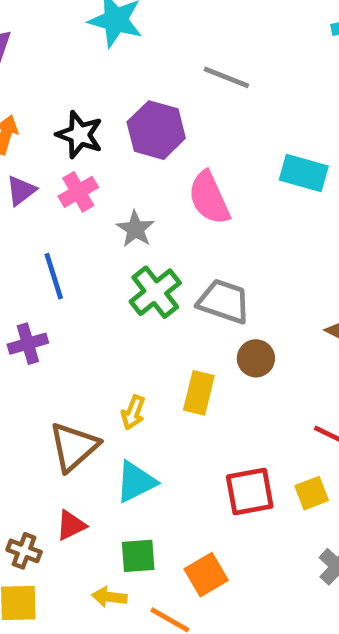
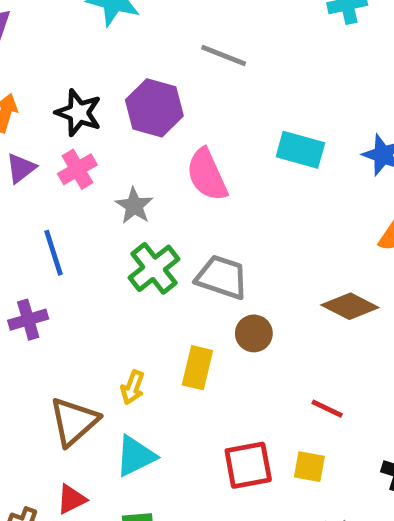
yellow square: (312, 493) -> (309, 467), turned 32

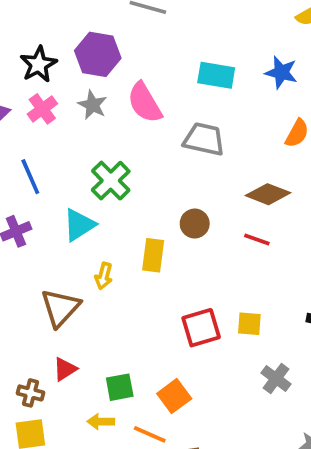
black star: (79, 113) -> (39, 64), turned 30
gray star: (134, 206) -> (93, 105), moved
gray trapezoid: (222, 277) -> (204, 139), moved
red line: (327, 409) -> (257, 239), moved
cyan triangle: (135, 456) -> (79, 225), moved

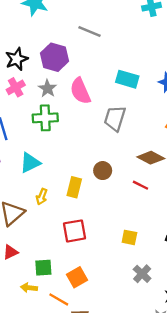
gray trapezoid: (204, 139) -> (115, 118), turned -92
green cross: (111, 181) -> (45, 118), moved, turned 35
red square: (201, 328) -> (75, 231), moved

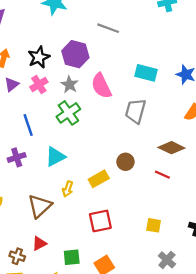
green cross: (45, 118) -> (68, 113), turned -30
yellow rectangle: (74, 187) -> (99, 179), turned 48

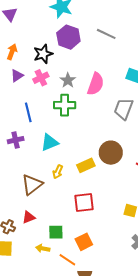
purple hexagon: (75, 54) -> (68, 37), moved
pink semicircle: (101, 86) -> (96, 84), turned -140
green cross: (68, 113) -> (65, 105), turned 30
brown circle: (125, 162) -> (111, 153), size x1.5

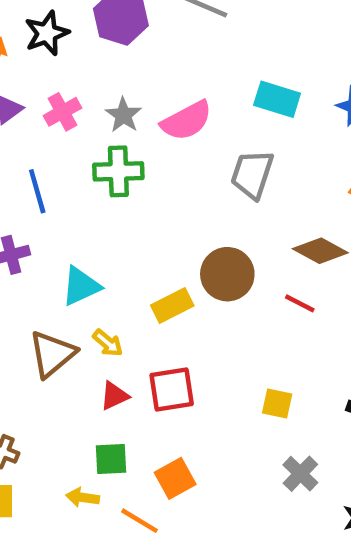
black star: (43, 54) -> (47, 33), moved
pink semicircle: (96, 84) -> (187, 121), turned 45
cyan triangle: (50, 142) -> (81, 286), moved
yellow arrow: (58, 172) -> (108, 343), moved, turned -72
red triangle: (29, 217) -> (114, 396), moved

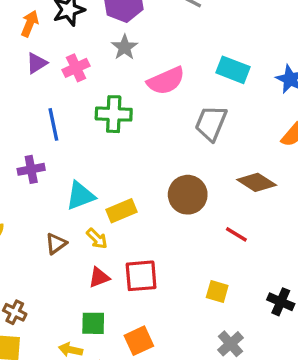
gray star: (123, 115) -> (125, 47), moved
red line: (300, 303) -> (236, 234), moved
yellow rectangle: (172, 306) -> (121, 211), moved
brown triangle: (52, 354) -> (56, 244), size x0.6

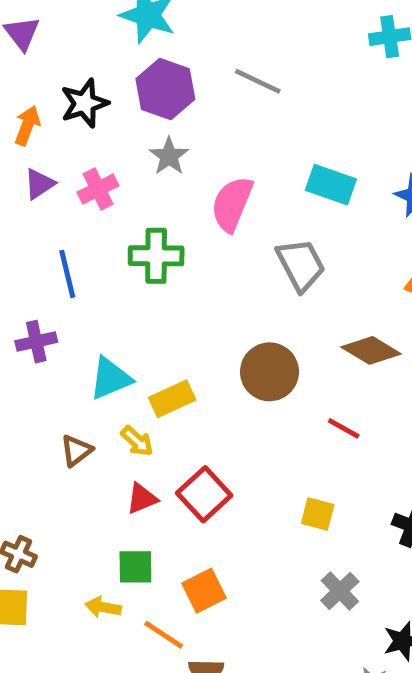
pink semicircle: (166, 81) -> (232, 204), turned 138
gray trapezoid: (211, 123) -> (301, 265), turned 132
red square: (141, 276) -> (204, 494), turned -36

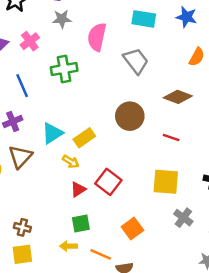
gray star: (169, 156) -> (62, 19), turned -30
brown triangle: (76, 451) -> (20, 157), moved, size x1.5
yellow square: (318, 514) -> (166, 182), size x1.6
orange square: (204, 591) -> (132, 229), moved

